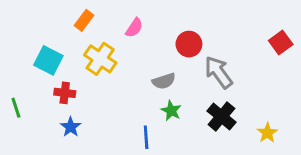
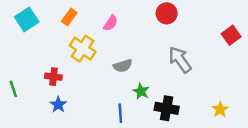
red circle: (189, 44) -> (167, 13), moved
cyan square: (48, 60) -> (27, 19), moved, turned 30
gray semicircle: (164, 81) -> (123, 66), moved
black cross: (221, 117) -> (167, 108), moved, turned -30

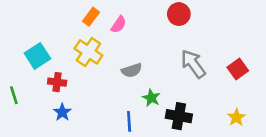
orange rectangle: (69, 17) -> (91, 17), moved
cyan square: (27, 19) -> (37, 56), moved
red square: (231, 35) -> (238, 69), moved

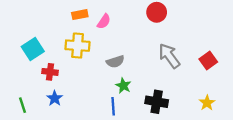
orange rectangle: (91, 17) -> (80, 15), turned 42
yellow cross: (88, 52) -> (78, 46), turned -30
green line: (14, 95) -> (22, 105), moved
green star: (151, 98) -> (123, 86), moved

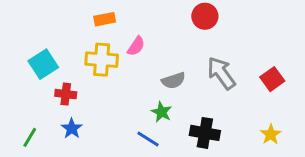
pink semicircle: (104, 21) -> (136, 46), moved
gray semicircle: (115, 62) -> (173, 81), moved
green line: (22, 105) -> (30, 137), turned 49
blue line: (113, 106) -> (148, 139), turned -54

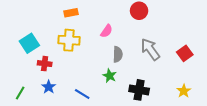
pink semicircle: (136, 46) -> (107, 31), moved
gray semicircle: (173, 81) -> (118, 54), turned -70
blue line: (148, 139) -> (82, 94), moved

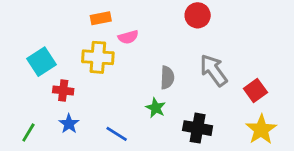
pink semicircle: (107, 31) -> (128, 37), moved, turned 40
red square: (185, 53) -> (255, 91), moved
yellow star: (184, 91) -> (261, 130), size x1.5

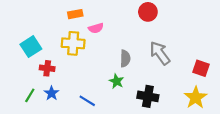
red square: (255, 91) -> (201, 68), moved, turned -35
green line: (28, 132) -> (30, 95), moved

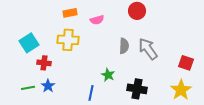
pink semicircle: (96, 28) -> (97, 20), moved
gray semicircle: (125, 59) -> (124, 46), moved
green line: (30, 95) -> (28, 88), turned 48
blue line: (87, 101) -> (91, 93), moved, turned 70

